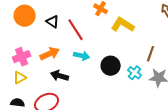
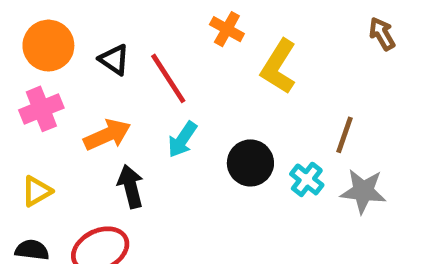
yellow L-shape: (123, 25) -> (279, 67), turned -90
cyan arrow: (82, 56) -> (182, 139), turned 112
pink cross: (22, 57) -> (41, 109), moved
black arrow: (60, 76) -> (131, 186), turned 60

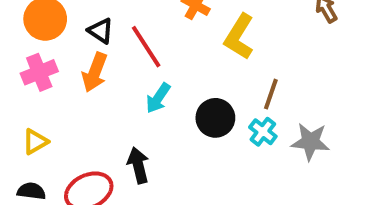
orange arrow: (107, 135) -> (95, 72), moved, turned 135
brown line: (344, 135) -> (271, 94), moved
black arrow: (131, 186) -> (138, 165), moved

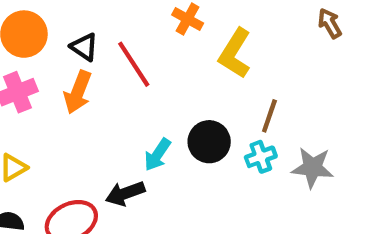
cyan arrow: (158, 98) -> (157, 155), moved
cyan cross: (263, 132) -> (261, 157), turned 32
black arrow: (138, 165) -> (125, 193), turned -96

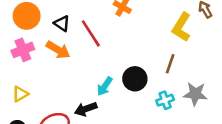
yellow L-shape: (235, 53) -> (181, 27), moved
orange arrow: (78, 92) -> (58, 50), turned -80
cyan cross: (261, 157) -> (165, 100), moved

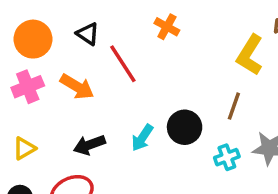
black triangle: (62, 23) -> (88, 34), moved
black arrow: (86, 109) -> (89, 145), moved

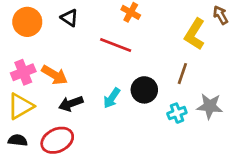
red line: (123, 64) -> (116, 45), moved, turned -36
pink cross: (28, 87) -> (23, 72), moved
orange arrow: (77, 87) -> (54, 75), moved
yellow triangle: (24, 148) -> (20, 106), size x1.5

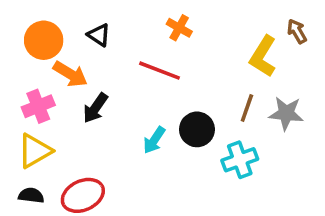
orange arrow: (54, 75) -> (70, 74), moved
black arrow: (71, 104) -> (95, 108), moved, turned -35
gray star: (210, 106) -> (286, 113), moved
cyan cross: (177, 113) -> (240, 160), size x1.4

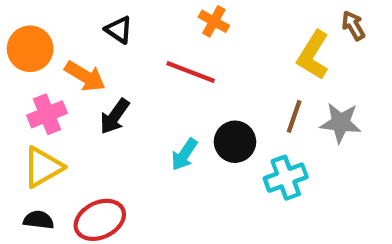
orange circle: (44, 40) -> (30, 49), moved

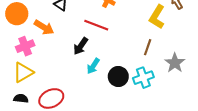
black arrow: (115, 116) -> (81, 46), moved
gray star: (341, 123) -> (175, 63), moved, turned 30
black circle: (235, 142) -> (118, 77), moved

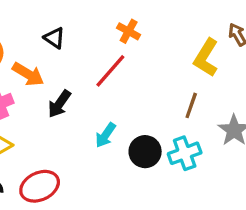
red line: (96, 25) -> (110, 71), turned -70
black arrow: (81, 46) -> (59, 104), moved

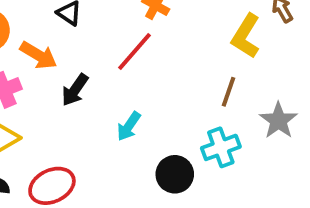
black circle: (145, 152) -> (175, 174), moved

